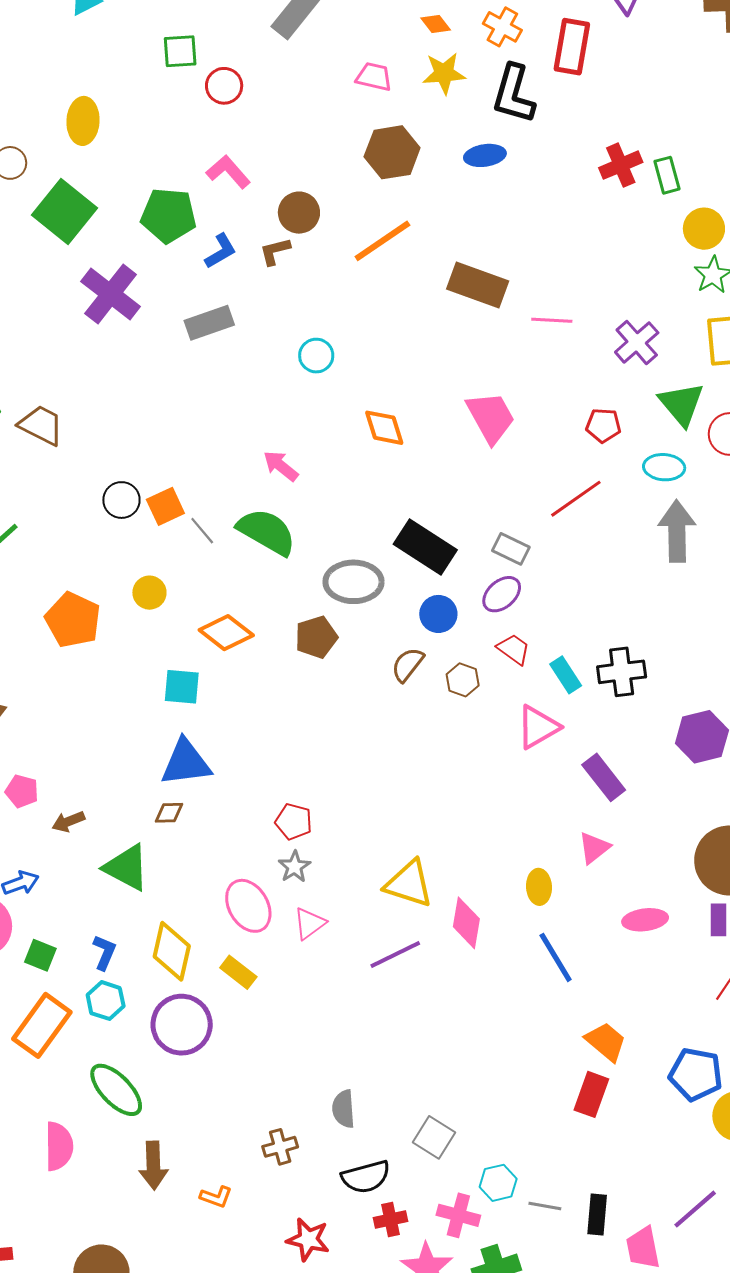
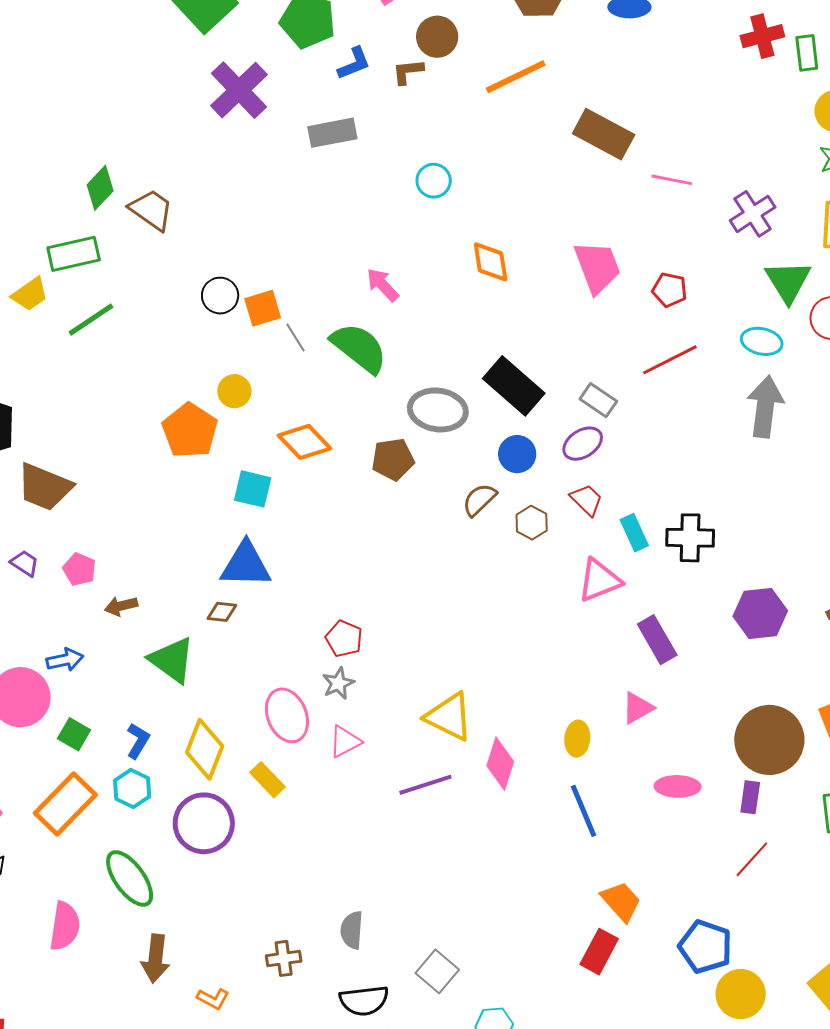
red pentagon: (603, 425) -> (670, 290), moved
orange pentagon: (73, 620) -> (190, 430), moved

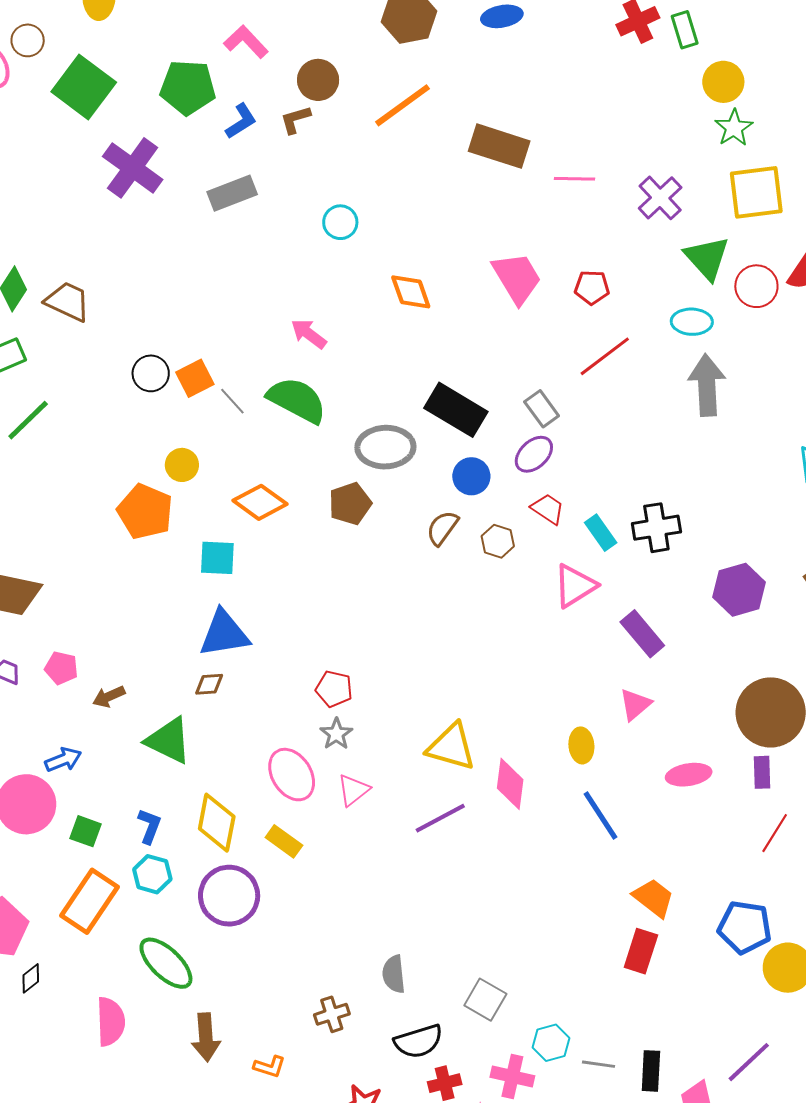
gray rectangle: (598, 400) -> (542, 409), turned 30

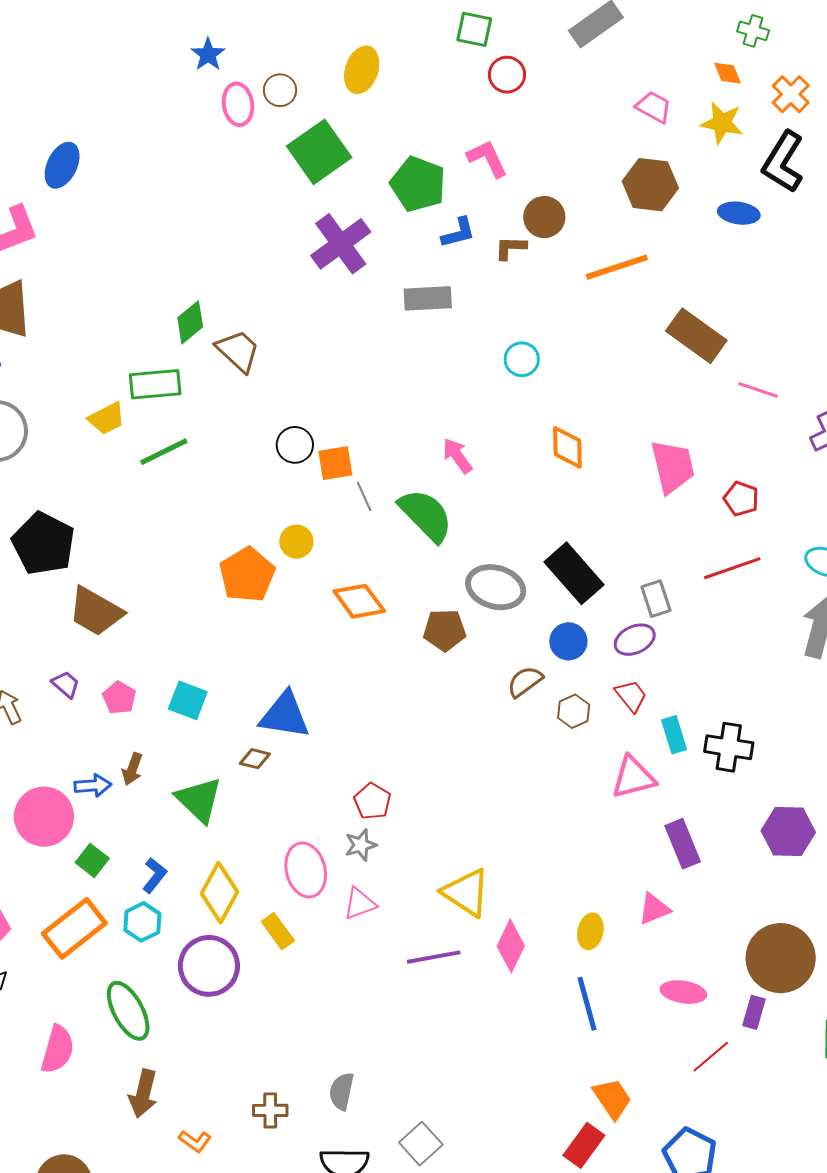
cyan square: (217, 558) -> (188, 700), moved
brown arrow: (109, 697) -> (132, 769), moved, turned -64
red line: (775, 833) -> (711, 1057), moved

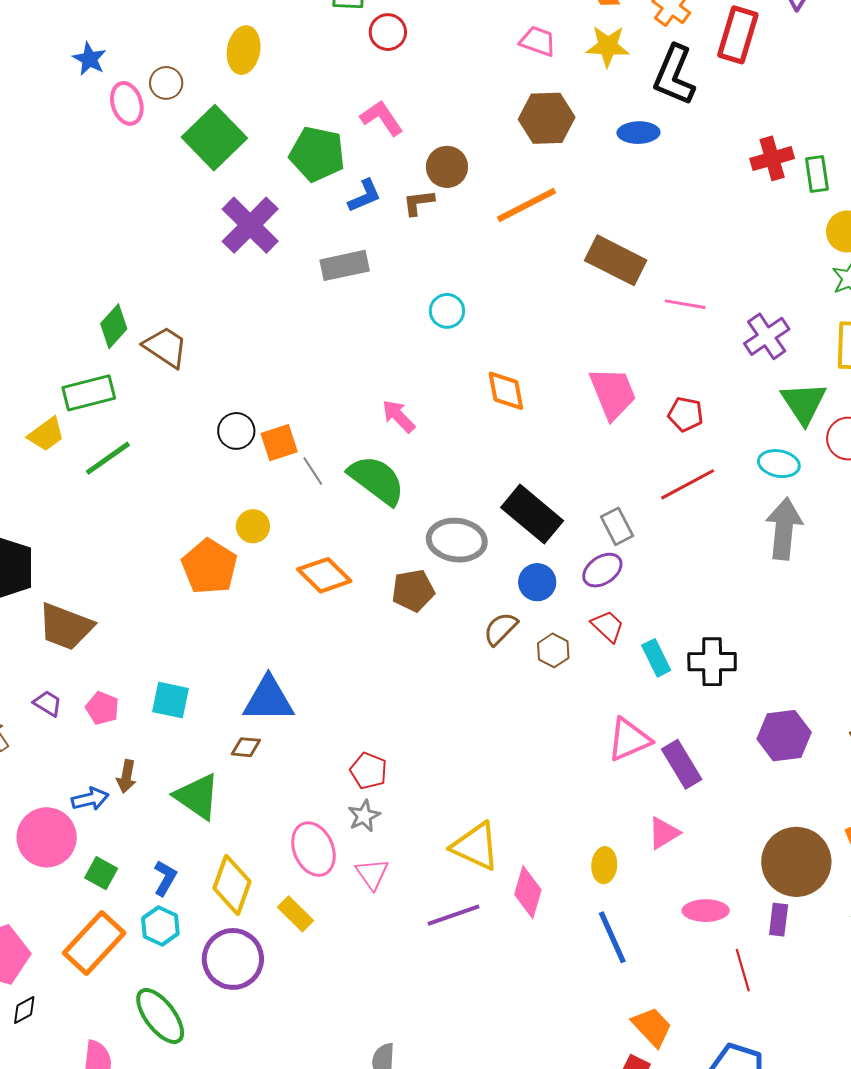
pink triangle: (633, 777) -> (629, 739), moved
pink triangle: (360, 904) -> (372, 874), turned -36
red line: (711, 1057) -> (743, 970), turned -57

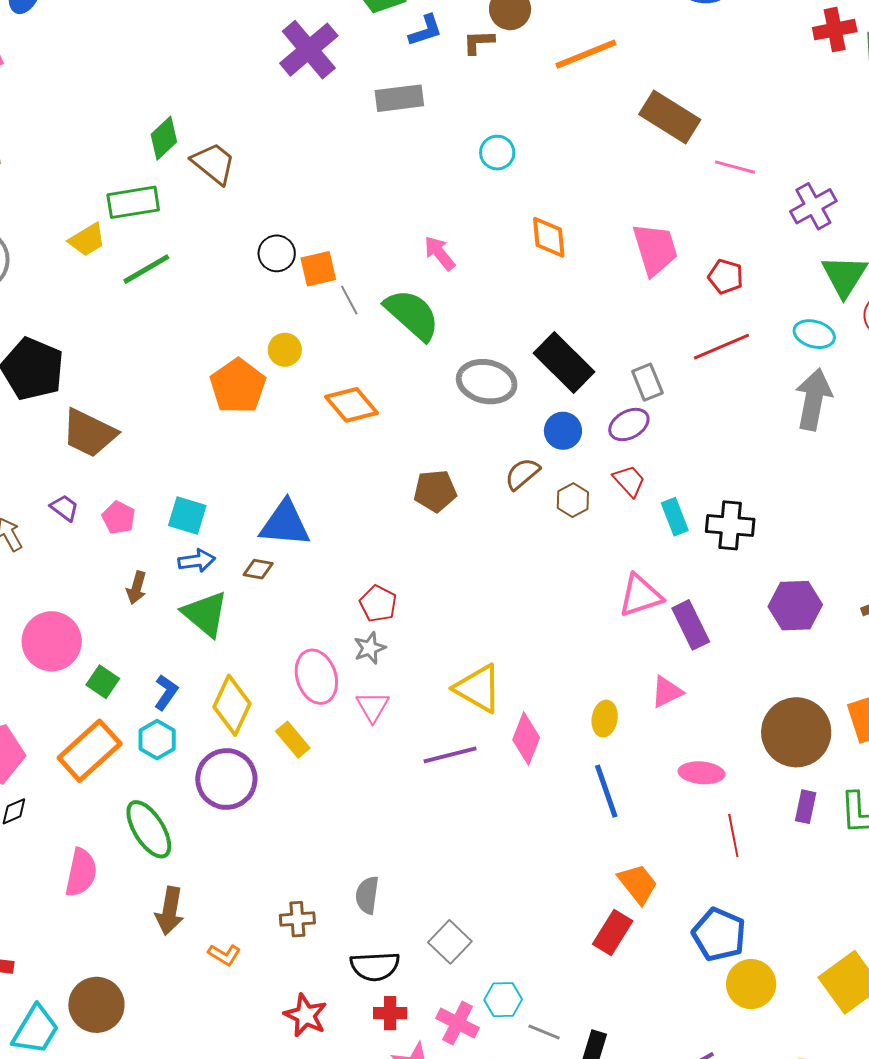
brown pentagon: (413, 590) -> (435, 491), moved
blue arrow: (90, 799) -> (197, 561), moved
purple rectangle: (779, 920) -> (806, 807), moved

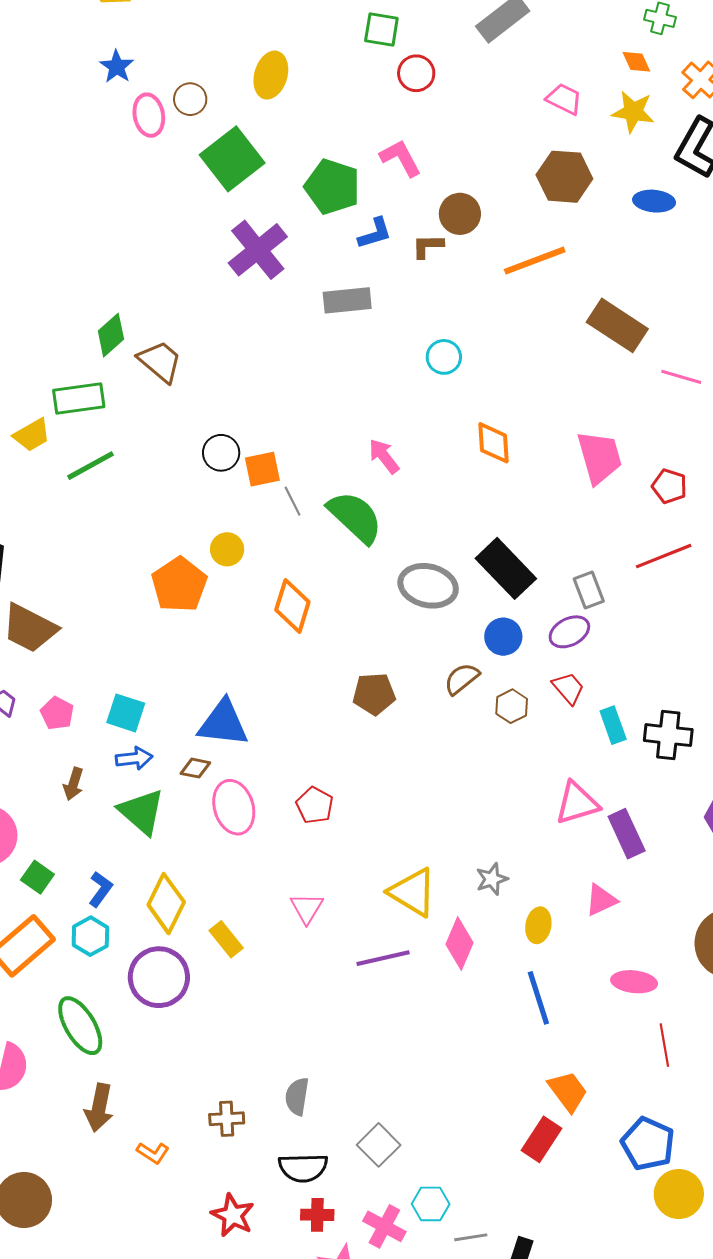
orange diamond: (352, 405) -> (292, 606), turned 56
gray star: (370, 648) -> (492, 879), moved
pink ellipse: (316, 677) -> (234, 807), moved
gray line: (544, 1032) -> (471, 1237), turned -32

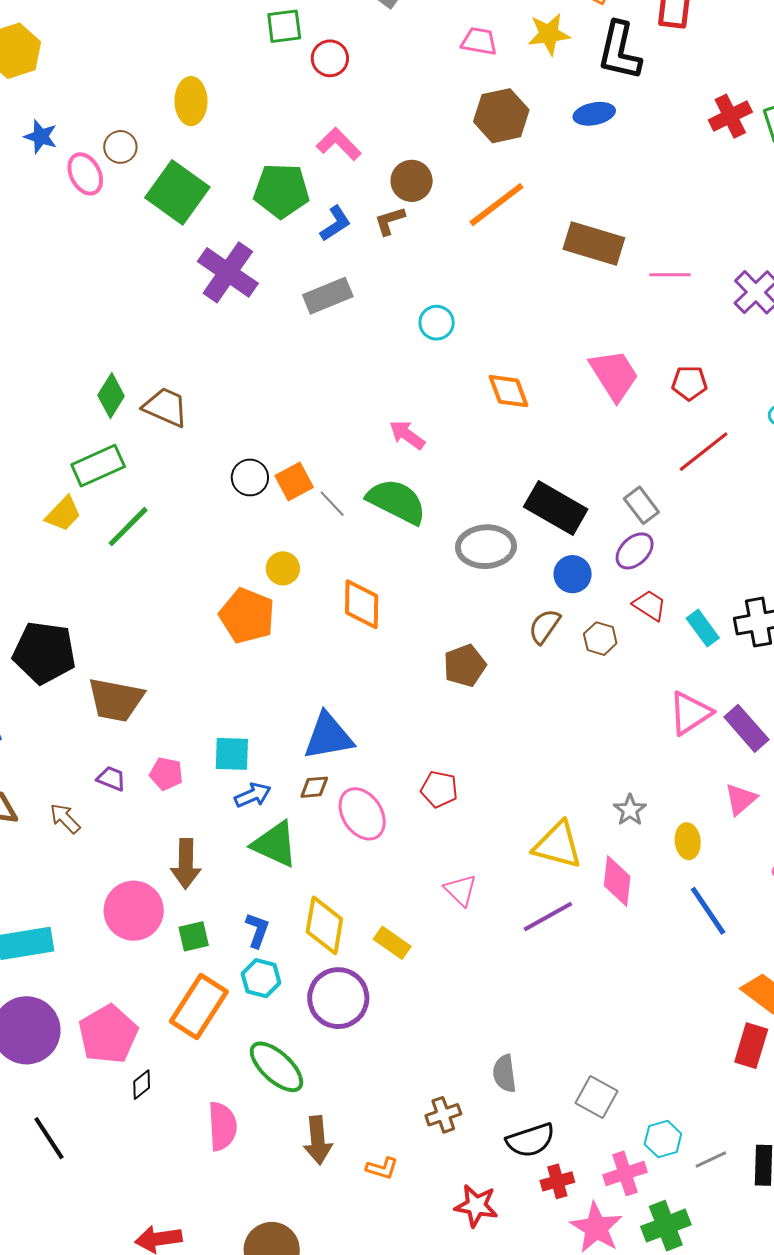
brown arrow: (73, 784) -> (186, 864), moved, size x1.5
green square: (37, 877) -> (194, 936), turned -32
pink cross: (384, 1226) -> (625, 1173), turned -30

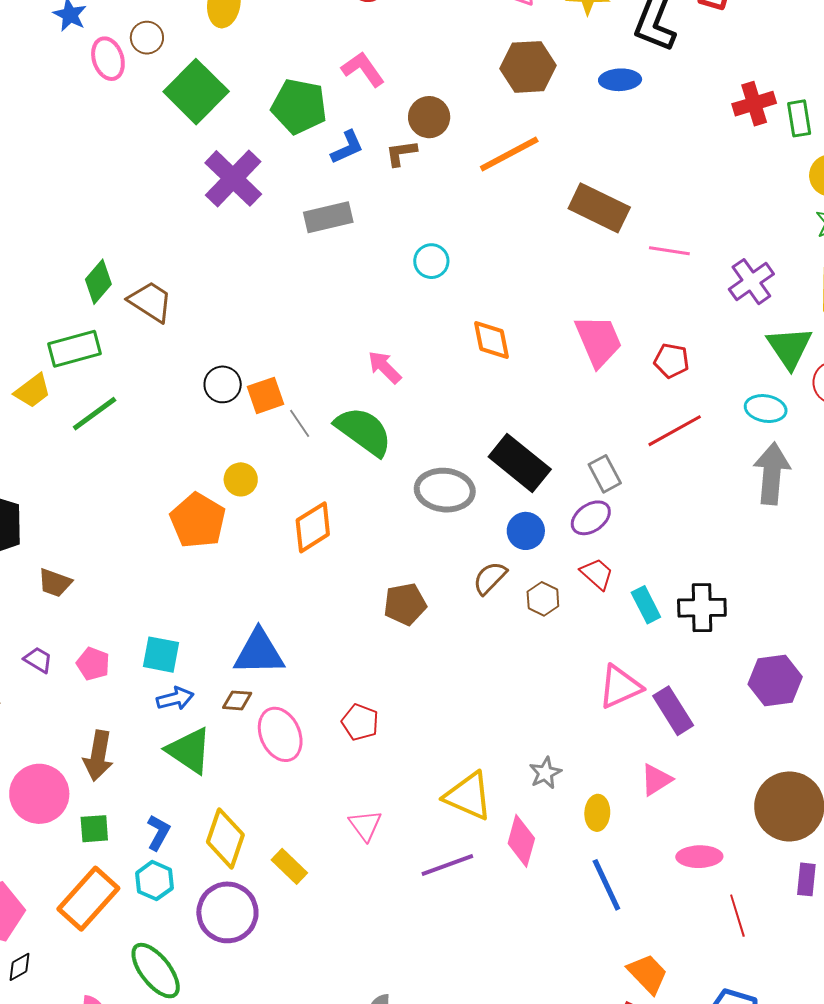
orange diamond: (362, 604) -> (313, 527), turned 48
brown trapezoid: (116, 700) -> (55, 583), size x0.6

